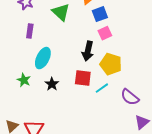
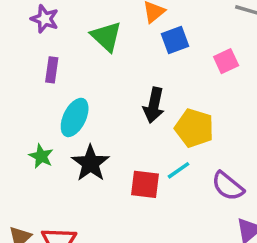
pink square: (105, 33) -> (226, 61), moved
red square: (83, 78) -> (145, 184), moved
black star: (52, 84) -> (90, 163), size x1.5

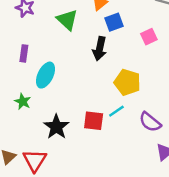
purple rectangle: (52, 70) -> (24, 53), moved
black arrow: (154, 105) -> (100, 49), moved
black star: (90, 163) -> (56, 127), moved

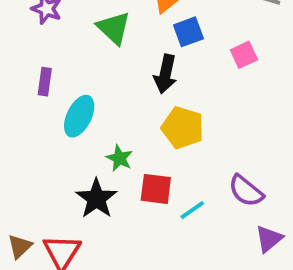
yellow pentagon: (127, 82) -> (183, 128), moved
green star: (23, 102) -> (119, 158), moved
cyan line: (116, 111) -> (192, 210), moved

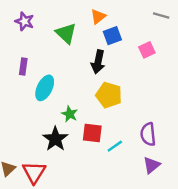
purple semicircle: (246, 191) -> (148, 134), turned 45
purple triangle: (269, 239) -> (152, 165), moved

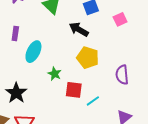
black arrow: (98, 62) -> (79, 29), turned 108
purple semicircle: (148, 134) -> (122, 75), moved
black star: (55, 139) -> (16, 93), moved

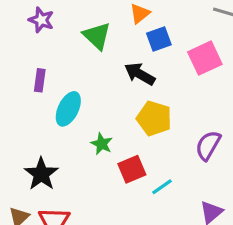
pink square: (120, 19) -> (205, 58), size x1.5
purple semicircle: (122, 75) -> (208, 145), turned 36
red square: (74, 90) -> (132, 169), turned -30

